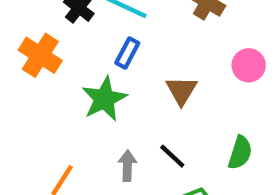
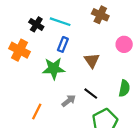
green star: (104, 99) -> (54, 69), turned 30
gray arrow: (127, 166) -> (69, 101), turned 56

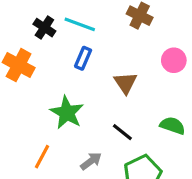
green star: (54, 69) -> (67, 113), moved, turned 30
green semicircle: (124, 88) -> (173, 126), turned -84
gray arrow: (69, 101) -> (91, 161), moved

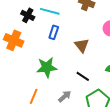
green star: (67, 113) -> (47, 67), turned -30

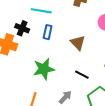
black cross: (28, 15) -> (22, 28), moved

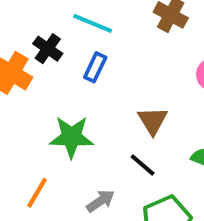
brown triangle: (78, 43) -> (153, 121), moved

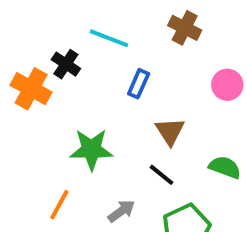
blue rectangle: (95, 67) -> (139, 84), moved

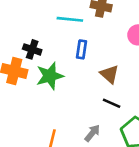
cyan line: (109, 38) -> (70, 19), moved
green star: (91, 149) -> (50, 76), moved

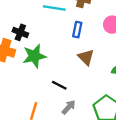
blue rectangle: (82, 49) -> (77, 30), moved
black line: (112, 103) -> (59, 85), moved

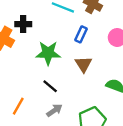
black cross: (20, 32) -> (23, 24), turned -35
green star: (34, 56) -> (48, 53), moved

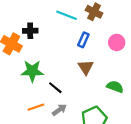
green star: (48, 53) -> (32, 71), moved
orange line: (18, 106) -> (36, 107), moved, turned 42

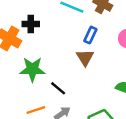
brown triangle: (86, 67) -> (85, 58), moved

